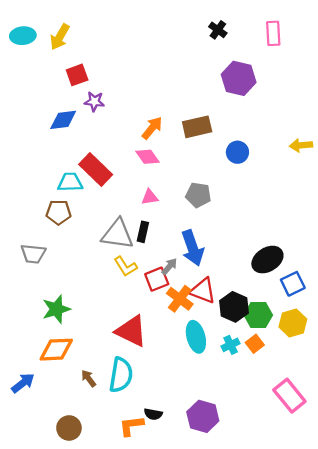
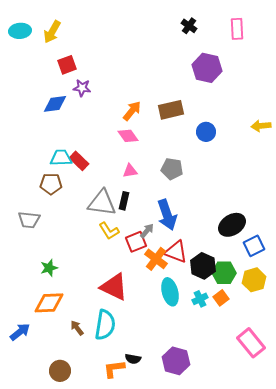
red rectangle: (96, 170) -> (79, 161), moved, size x0.7
green star: (56, 309) -> (49, 268), size x0.7

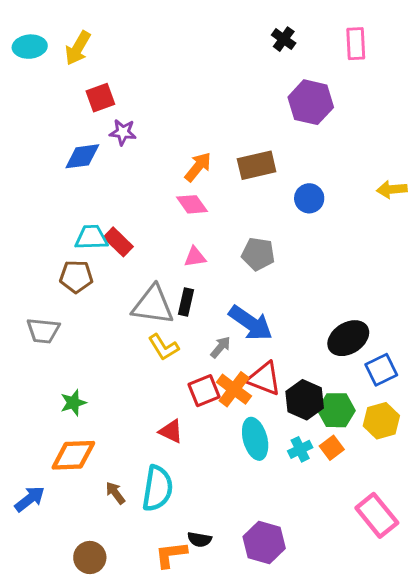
blue arrow: (167, 215) -> (251, 323), turned -36
red square: (136, 242) -> (204, 391), moved
red triangle: (114, 287) -> (171, 431), size x0.6

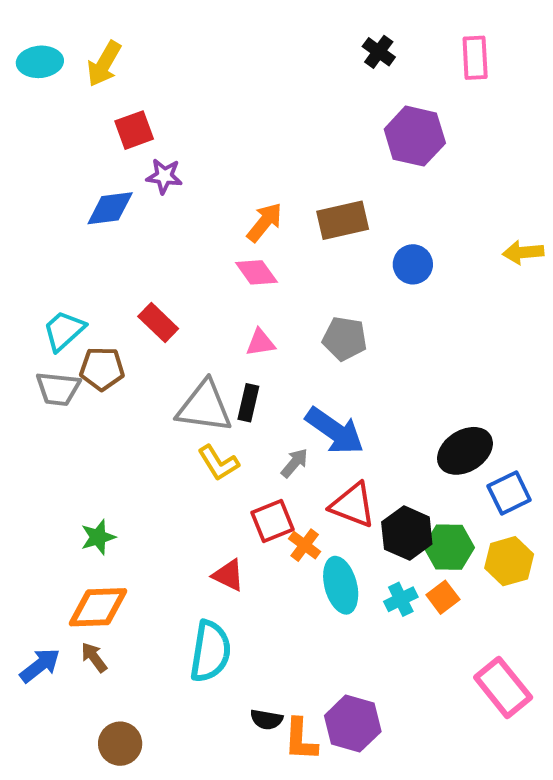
cyan trapezoid: (91, 237) -> (64, 331), moved, turned -40
gray trapezoid: (43, 331) -> (58, 389), moved
orange cross: (234, 389) -> (305, 545), moved, size x0.7
brown arrow: (115, 493) -> (94, 657), moved
orange L-shape: (171, 554) -> (301, 740), moved, turned -80

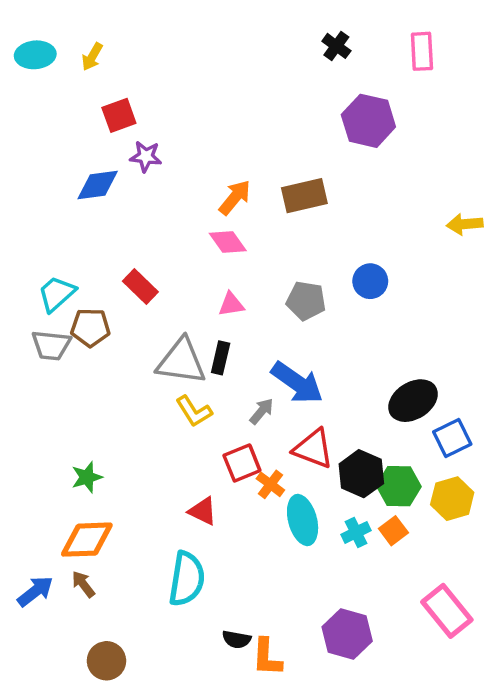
yellow arrow: (104, 64) -> (92, 57), size x0.7
blue circle: (413, 264) -> (370, 281), moved
purple hexagon: (353, 724) -> (347, 634), moved

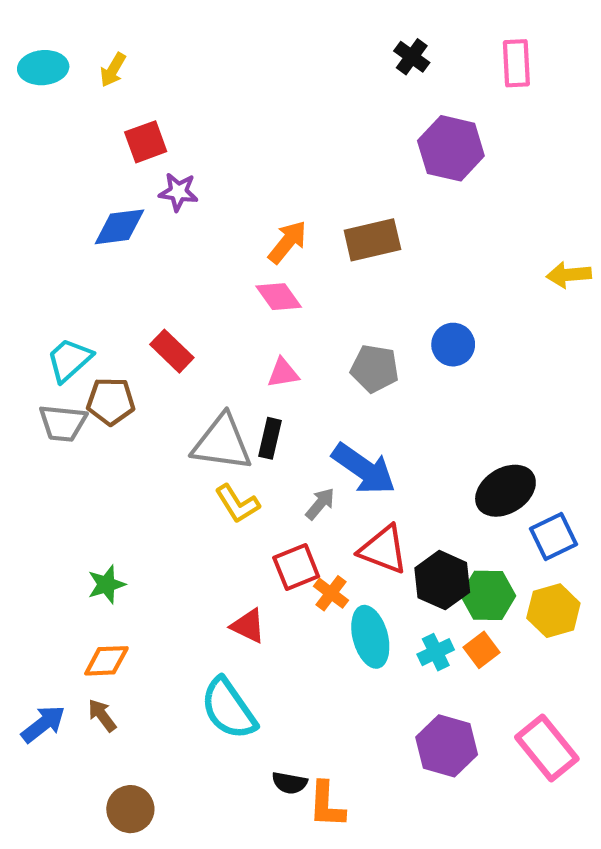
orange diamond: (87, 540) -> (106, 661), size x0.7
cyan semicircle: (187, 579) -> (229, 709), turned 136
purple hexagon: (347, 634) -> (447, 746), moved

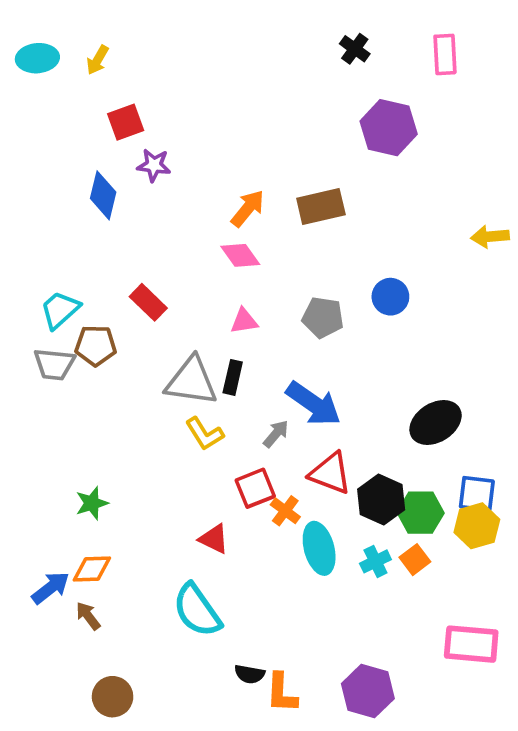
blue diamond: (119, 227) -> (103, 195), turned -69
blue square: (553, 536) -> (477, 494), moved, turned 33
blue arrow: (43, 724) -> (51, 588), moved
purple hexagon: (447, 746) -> (368, 691), moved
pink rectangle: (547, 748) -> (471, 644), turned -46

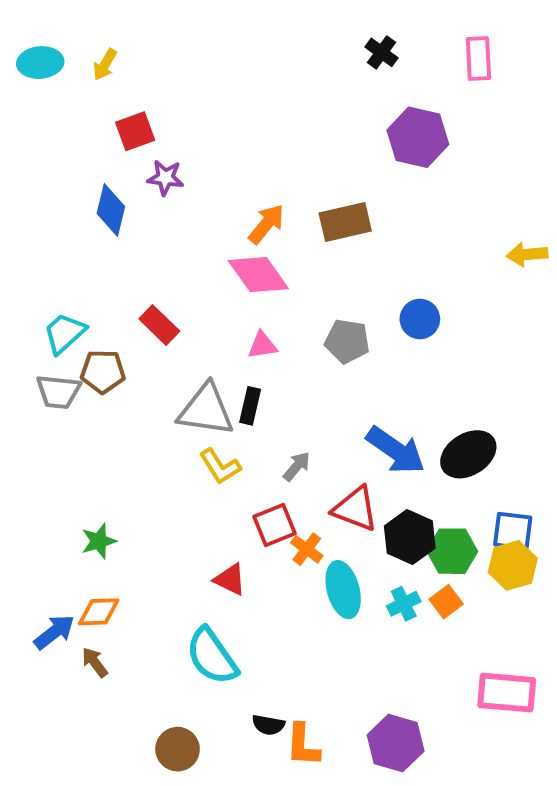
pink diamond: (240, 255) -> (258, 275), size x1.4
blue arrow: (313, 404) -> (396, 450), moved
brown circle: (113, 697) -> (178, 749), moved

